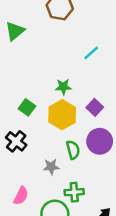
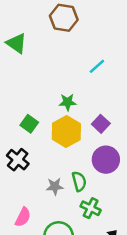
green triangle: (15, 31) -> (16, 43), turned -45
green semicircle: (73, 150) -> (79, 181), moved
green cross: (74, 192) -> (91, 208), moved, turned 30

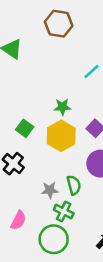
green cross: (91, 208) -> (64, 211), moved

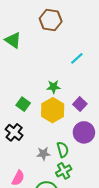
green cross: (64, 211) -> (64, 171), moved, turned 35

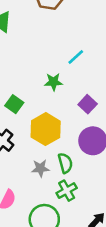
cyan line: (77, 58) -> (76, 57), moved
yellow hexagon: (53, 110) -> (46, 129), moved

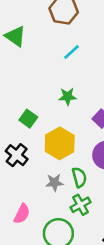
cyan line: (76, 57) -> (71, 52), moved

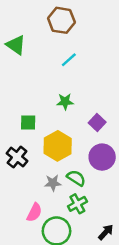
green square: (28, 119) -> (28, 123), turned -35
green semicircle: (79, 177) -> (76, 178), turned -42
pink semicircle: (22, 214) -> (34, 212), moved

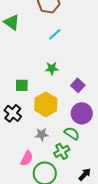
green semicircle: (76, 178) -> (72, 133), moved

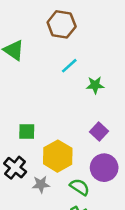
green star: (52, 68) -> (95, 85), moved
green semicircle: (72, 133) -> (80, 187), moved
gray star: (42, 134) -> (41, 184), moved

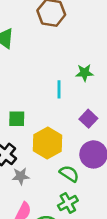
cyan line: (69, 66) -> (59, 89), moved, turned -48
gray star: (41, 184) -> (21, 176), moved

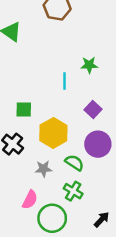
gray star: (21, 176) -> (43, 169), moved
green cross: (68, 203) -> (73, 191), turned -30

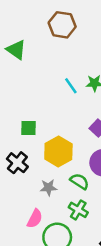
cyan line: (65, 81) -> (71, 86), moved, turned -35

